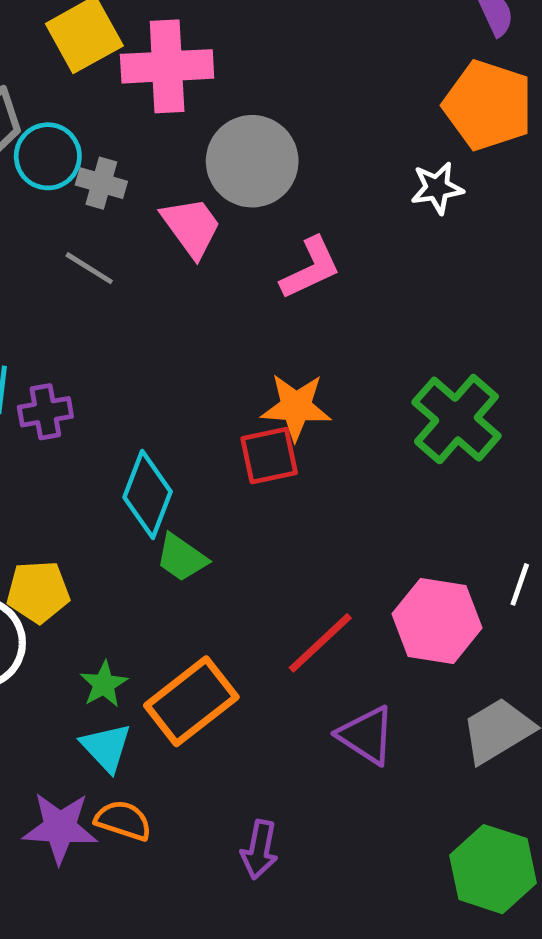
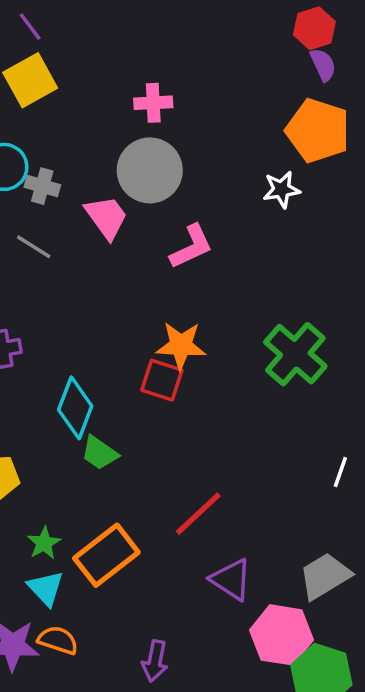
pink cross: (167, 66) -> (153, 103), moved, size x0.6
red square: (269, 456) -> (162, 380), turned 30
pink hexagon: (437, 621) -> (281, 635), moved

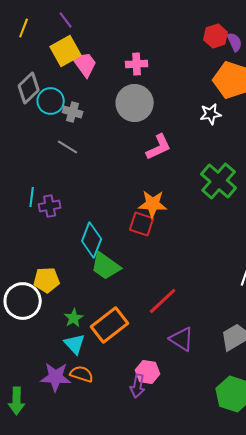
red hexagon: (314, 28) -> (216, 36), moved
pink trapezoid: (106, 217) -> (85, 64), moved
green cross: (295, 354) -> (219, 181), moved
green trapezoid: (99, 453) -> (106, 266), size x1.4
pink hexagon: (281, 635) -> (148, 372), moved, size x0.7

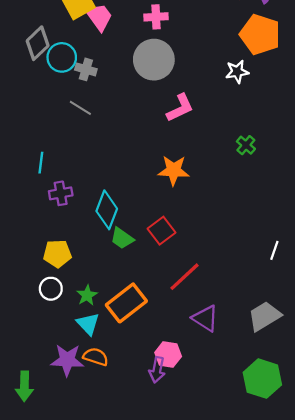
green cross: (219, 181) -> (246, 145), size x0.5
purple cross: (50, 206) -> (61, 193), moved
red square: (142, 224) -> (161, 231), moved, turned 35
green trapezoid: (106, 266) -> (122, 238), size x0.7
white circle: (23, 301) -> (51, 289), moved, size x0.6

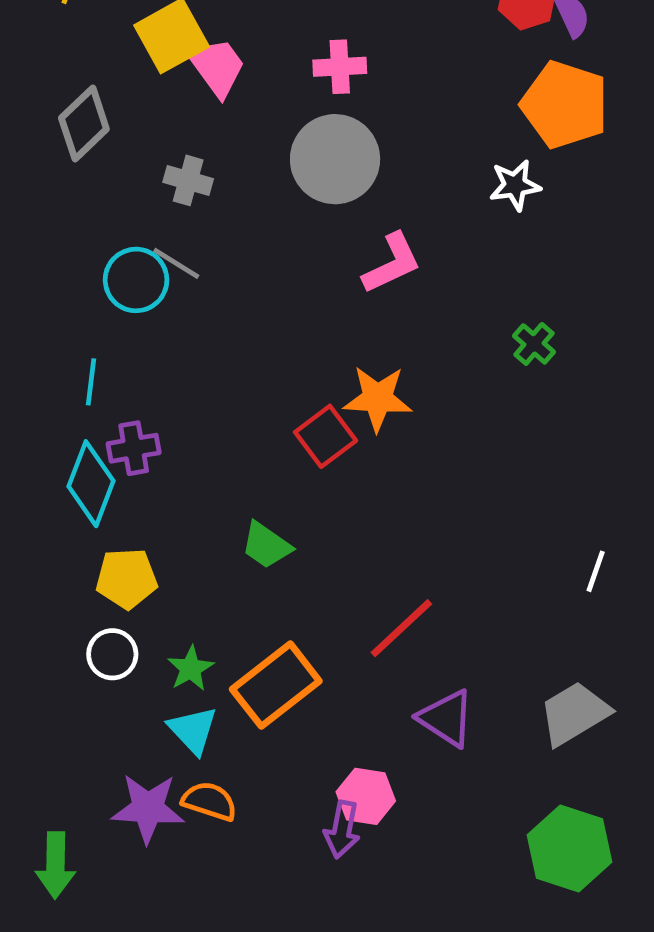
cyan circle: (62, 57) -> (136, 280), moved
cyan diamond: (107, 210) -> (91, 484), moved
red square: (161, 231) -> (326, 436), moved

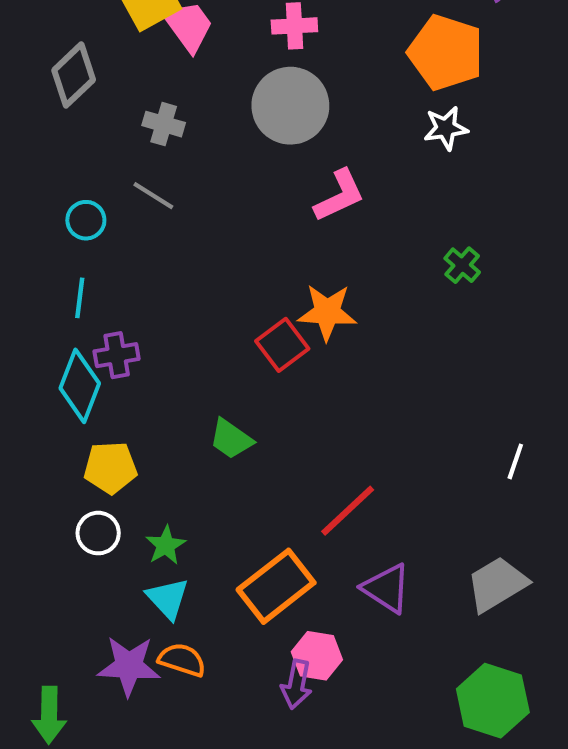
orange pentagon: (565, 105) -> (446, 52), moved
cyan circle: (136, 280) -> (86, 220), moved, size x0.7
orange rectangle: (276, 685) -> (276, 586), moved

